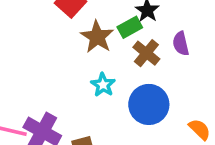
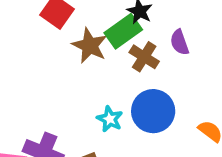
green rectangle: (130, 27) -> (123, 31), size x1.4
cyan star: (103, 85) -> (110, 119), moved

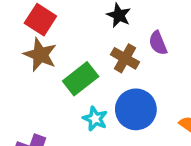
green rectangle: (123, 31) -> (81, 79), moved
brown star: (90, 46) -> (40, 55), moved

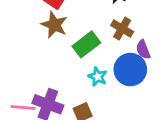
purple semicircle: (158, 43) -> (143, 50), moved

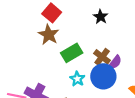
brown cross: (122, 29) -> (102, 57), moved
purple semicircle: (143, 50) -> (115, 62), turned -128

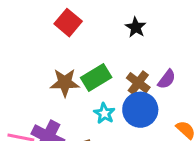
brown star: (49, 35) -> (65, 83), moved, turned -30
purple semicircle: (115, 62) -> (167, 79), moved

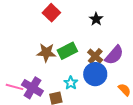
purple semicircle: (167, 79) -> (114, 55), size x1.5
cyan star: (104, 113) -> (71, 83), moved

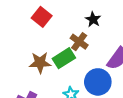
brown cross: (95, 56) -> (79, 42), moved

